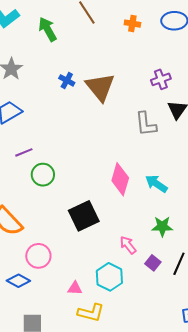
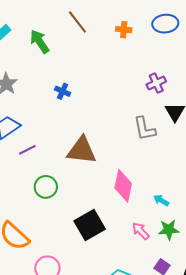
brown triangle: (100, 87) -> (82, 150), moved, turned -40
purple line: (24, 152) -> (27, 150), moved
cyan arrow: (156, 184) -> (161, 200), moved, size x0.7
pink arrow: (128, 245) -> (141, 231), moved

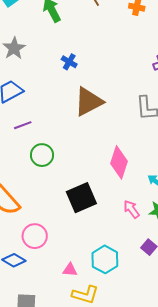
purple line: (27, 150) -> (23, 125), moved
brown triangle: (82, 150) -> (89, 102), moved, turned -40

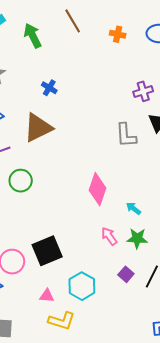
brown triangle: (89, 102) -> (38, 128), moved
black square: (81, 198) -> (47, 251), moved

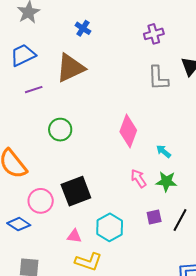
purple cross: (143, 91) -> (154, 34), moved
green circle: (21, 181) -> (60, 130), moved
purple square: (126, 274) -> (154, 217), turned 35

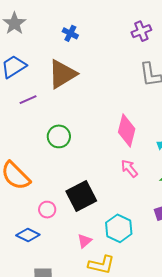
pink arrow: (138, 178) -> (129, 168), moved
pink circle: (41, 201) -> (47, 210), size x0.7
pink triangle: (74, 236) -> (85, 241), turned -42

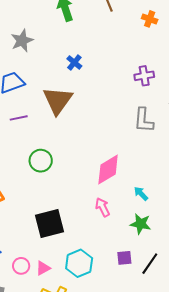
brown triangle: (62, 74) -> (58, 100), turned -36
pink diamond: (127, 130) -> (108, 170), turned 32
pink circle: (47, 210) -> (21, 266), moved

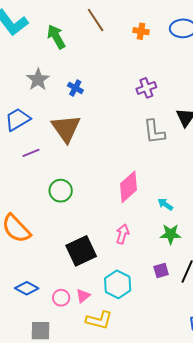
gray star: (22, 41) -> (38, 80), moved
pink arrow: (103, 207) -> (123, 234), moved, turned 54

